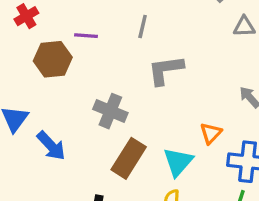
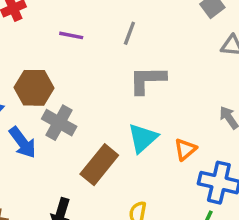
brown hexagon: (53, 59) -> (34, 88), moved
gray cross: (110, 111) -> (59, 123), moved
cyan triangle: (178, 162) -> (143, 138), moved

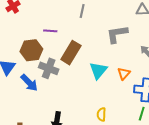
purple line: (71, 35) -> (50, 31), moved
gray L-shape: (147, 80) -> (117, 34), moved
brown rectangle: (99, 165) -> (71, 53), moved

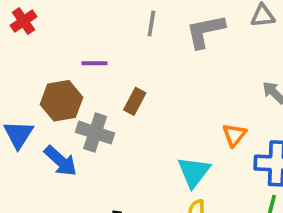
gray L-shape: (117, 34) -> (205, 31), moved
brown rectangle: (71, 53) -> (135, 101), size x0.6
cyan triangle: (98, 70) -> (194, 172), moved

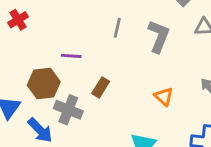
gray L-shape: (205, 31) -> (159, 36), turned 120
orange triangle: (234, 135) -> (164, 96), moved, turned -30

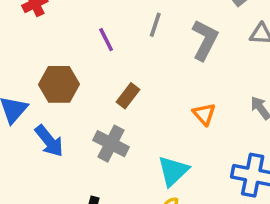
purple line: (71, 56) -> (106, 40), moved, turned 54
gray cross: (68, 110) -> (111, 144), moved

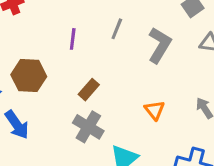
purple line: (106, 40) -> (73, 39), turned 30
gray cross: (111, 144) -> (88, 127), moved

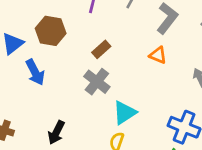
orange triangle: (155, 110) -> (158, 55), moved, turned -36

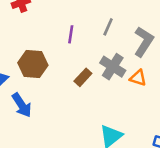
gray cross: (97, 82) -> (113, 67), moved

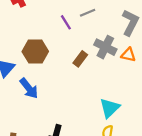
gray line: (108, 27) -> (88, 13), moved, turned 49
purple line: (71, 34) -> (66, 22), turned -35

